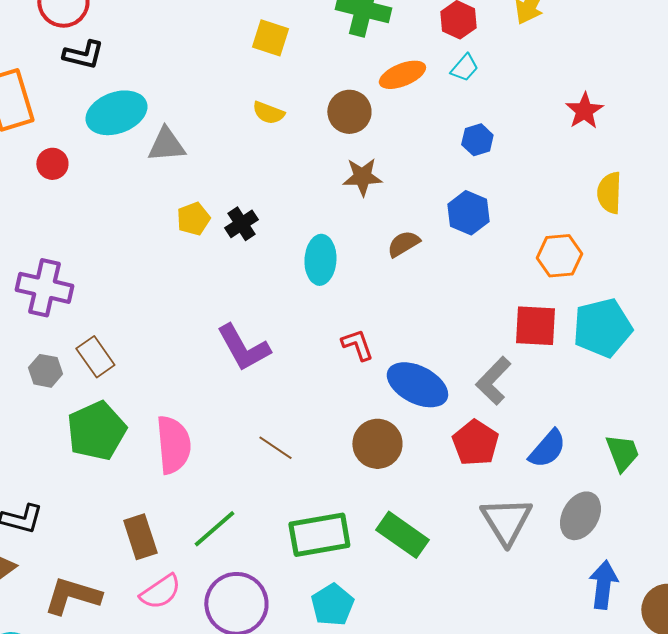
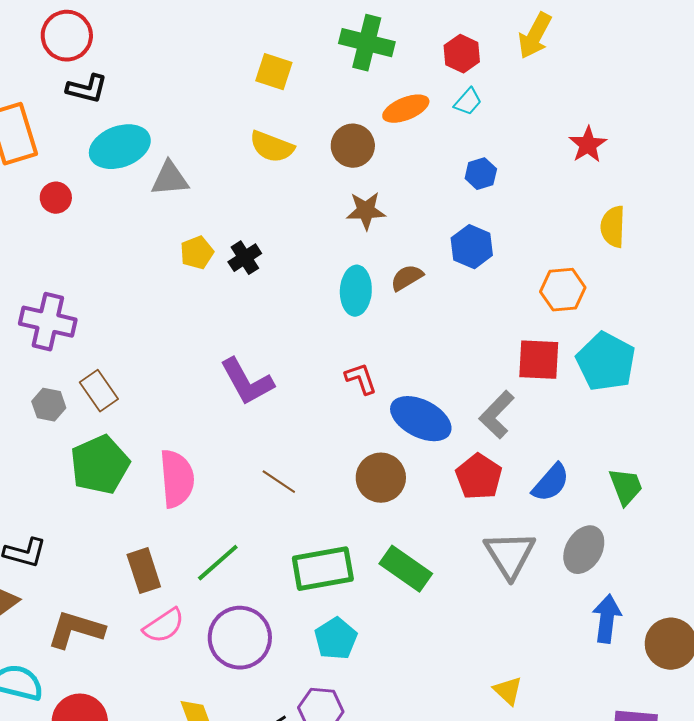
yellow semicircle: (268, 113) -> (272, 147), size x1.4
cyan ellipse: (320, 260) -> (356, 291), moved
cyan pentagon: (602, 328) -> (606, 362), turned -30

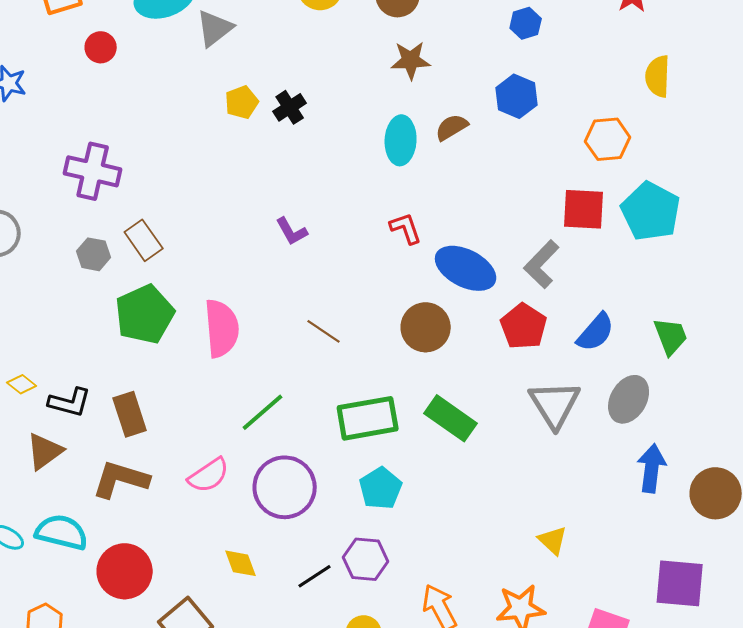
gray triangle: (170, 179) -> (215, 28), turned -33
purple L-shape: (247, 382) -> (292, 231), size x0.6
brown rectangle: (144, 571) -> (130, 414), moved

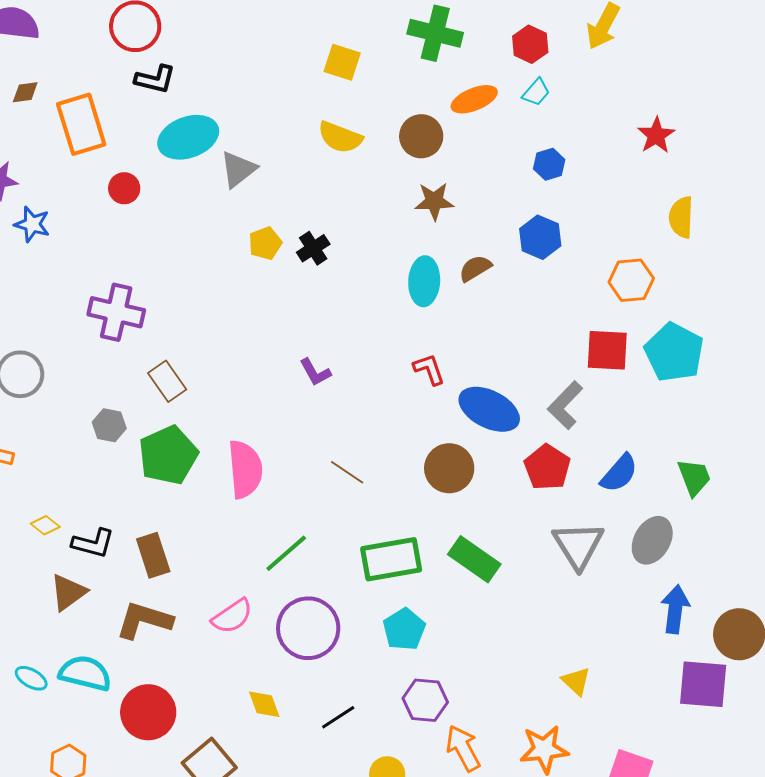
gray hexagon: (94, 254) -> (109, 425), moved
purple hexagon: (366, 559) -> (425, 700), moved
purple square: (680, 583) -> (703, 684), moved

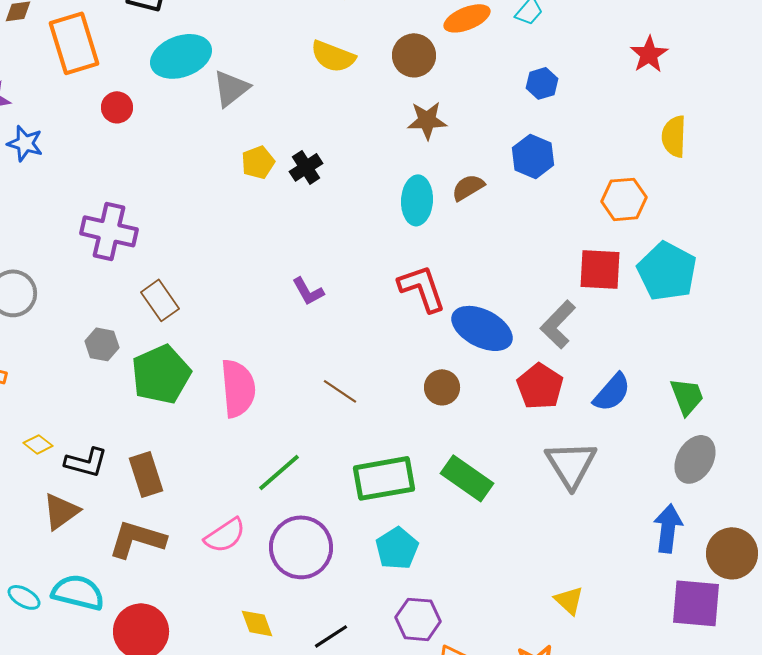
red L-shape: (429, 369) -> (422, 288), size x1.5
brown circle: (449, 468) -> (442, 387), size x0.7
gray ellipse: (652, 540) -> (695, 459), moved

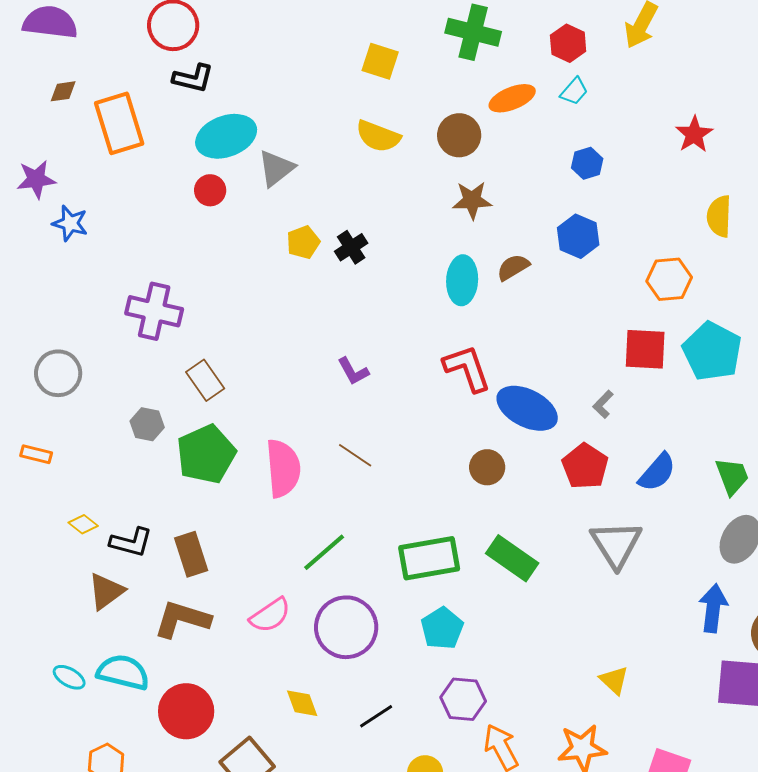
red circle: (117, 107) -> (210, 190), moved
gray L-shape: (558, 324) -> (603, 404), size x0.6
brown line: (340, 391) -> (355, 455), moved

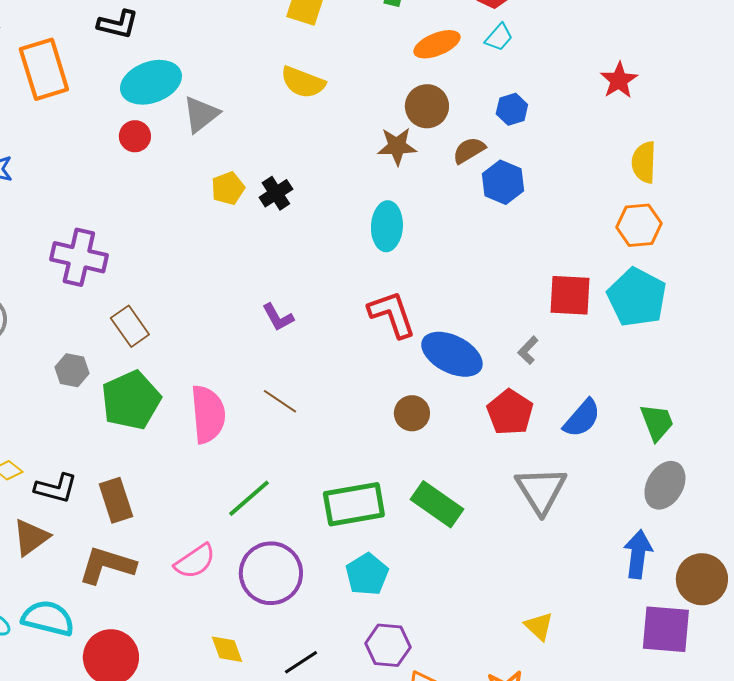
brown circle: (459, 135) -> (427, 106), moved
brown semicircle: (513, 267) -> (469, 150), moved
orange hexagon: (669, 279) -> (639, 225), moved

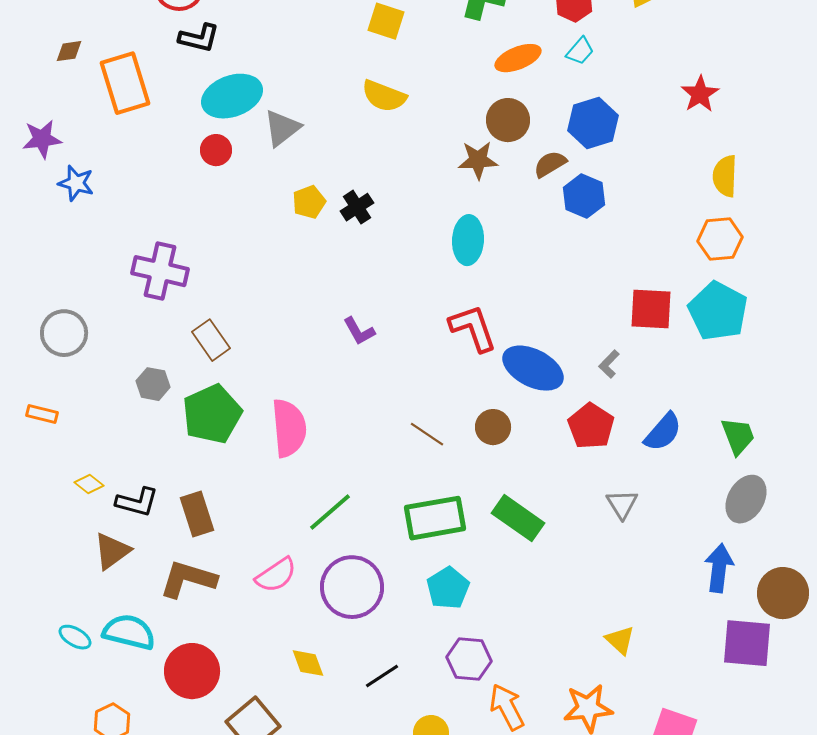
blue hexagon: (512, 109) -> (593, 123), size x1.6
brown line: (280, 401) -> (427, 434), moved
gray triangle: (541, 490) -> (622, 504), size x0.6

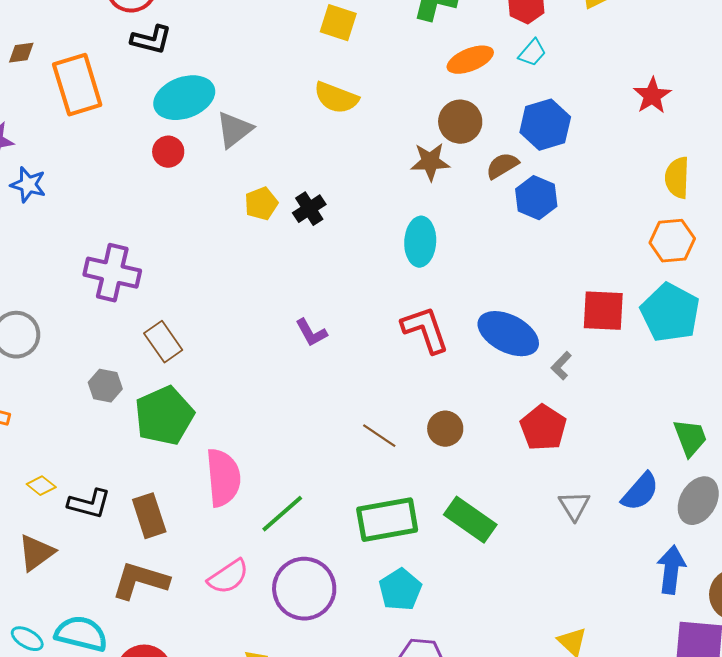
blue ellipse: (533, 368) -> (508, 334), moved
pink semicircle: (289, 428) -> (223, 478), moved
blue semicircle: (663, 432) -> (640, 492), moved
brown triangle: (112, 551) -> (36, 553), moved

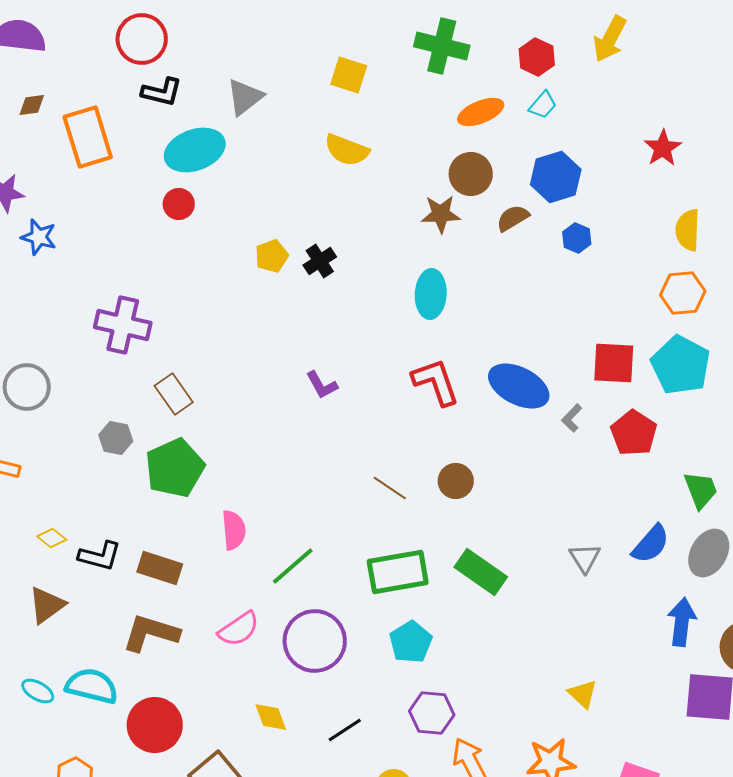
gray triangle: (234, 130) -> (245, 97), moved
blue hexagon: (536, 198) -> (577, 238), moved, size x0.7
red pentagon: (543, 428) -> (634, 433), moved
pink semicircle: (223, 478) -> (234, 530), size x0.7
brown rectangle: (149, 516) -> (160, 568), turned -54

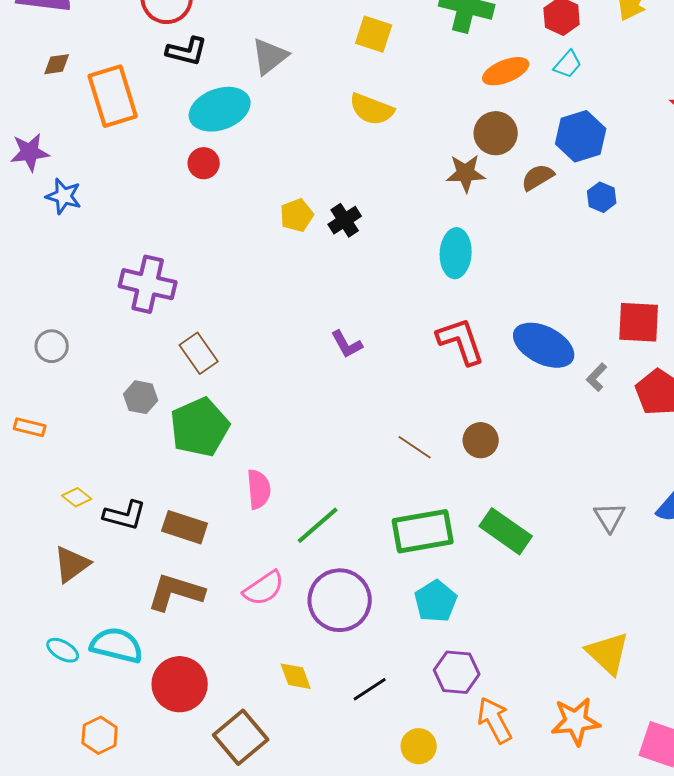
gray circle: (27, 387) -> (52, 346), size x0.7
yellow triangle: (583, 694) -> (608, 653), size x1.5

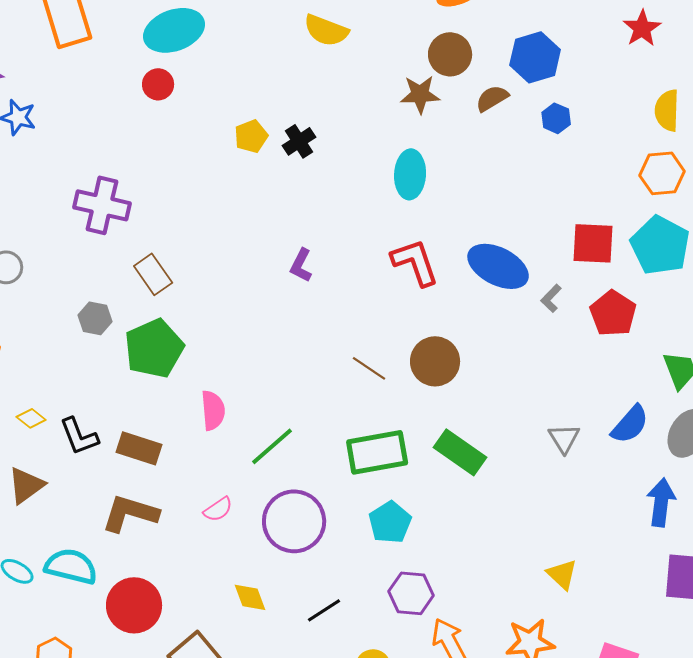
purple L-shape: (347, 344) -> (301, 265), turned 56
brown circle: (481, 440) -> (435, 361), size x1.4
black L-shape: (125, 515) -> (79, 436), turned 54
pink semicircle: (264, 588) -> (218, 509), size x0.7
yellow triangle: (608, 653) -> (562, 574), size x0.7

